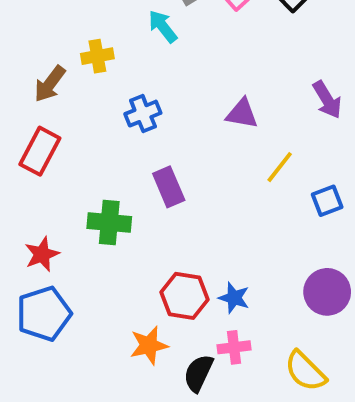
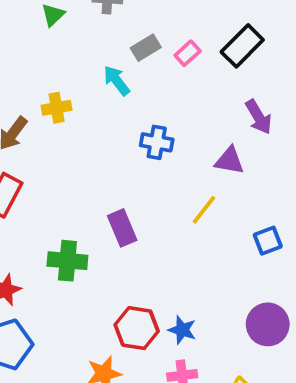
purple arrow: (327, 100) -> (259, 117), moved
blue cross: (143, 114) -> (157, 142), moved, turned 32
purple triangle: (242, 114) -> (229, 161), moved
yellow line: (280, 167) -> (204, 210), moved

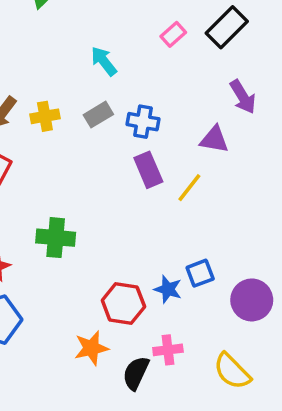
gray rectangle: (146, 48) -> (98, 115), moved
yellow cross: (57, 108) -> (45, 116), moved
purple rectangle: (122, 228) -> (148, 170), moved
blue square: (268, 241) -> (200, 273), moved
blue star: (182, 330) -> (168, 289), moved

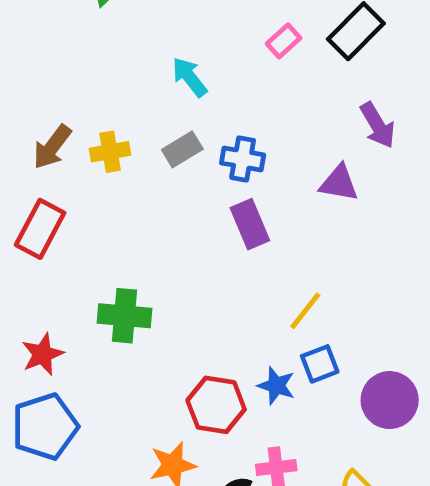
yellow line: (189, 188) -> (305, 311), moved

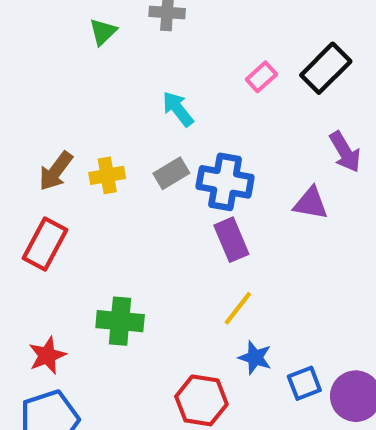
blue cross: (243, 159) -> (225, 182), size x1.4
yellow line: (305, 311) -> (238, 308), moved
blue square: (320, 364) -> (304, 383), moved
blue star: (276, 386) -> (255, 358), moved

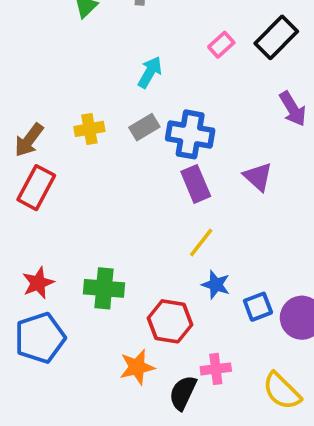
cyan arrow: (178, 109) -> (150, 72), turned 68
brown arrow: (56, 171) -> (29, 140), moved
purple triangle: (311, 203) -> (258, 177), moved, turned 32
green cross: (120, 321) -> (104, 288), moved

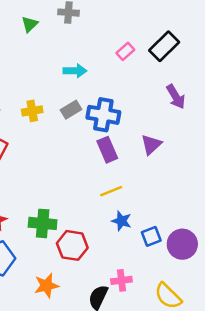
cyan arrow: (150, 72) -> (75, 71), turned 60
purple triangle: (258, 177) -> (151, 145), turned 35
yellow line: (201, 243) -> (111, 191), turned 30
red hexagon: (170, 321) -> (72, 245), moved
orange star: (137, 367) -> (46, 286), moved

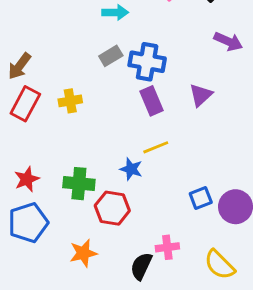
purple arrow: (176, 97) -> (228, 41), turned -35
yellow cross: (32, 111) -> (70, 101), moved
blue star: (121, 221) -> (131, 169), moved

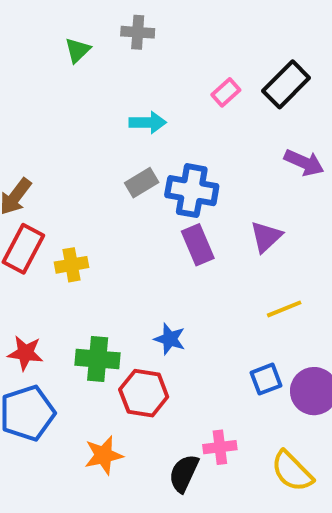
yellow cross: (70, 101) -> (72, 265), moved
yellow line: (156, 147) -> (284, 309), moved
red star: (27, 179) -> (25, 353), turned 30

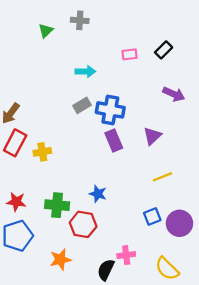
black rectangle: (286, 84) -> (164, 50), size x0.7
pink rectangle: (226, 92) -> (130, 54), turned 35

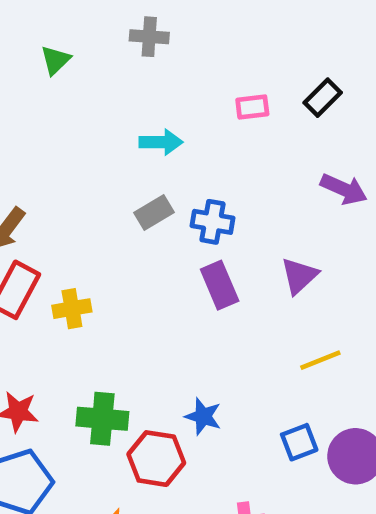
green triangle: (46, 31) -> (55, 60), moved
blue cross: (110, 110) -> (213, 222), size x0.7
blue star: (98, 194) -> (203, 416), moved

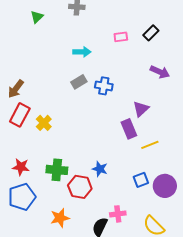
purple rectangle: (220, 285) -> (129, 129), moved
yellow cross: (72, 309) -> (44, 123), turned -35

